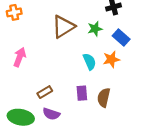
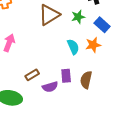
purple semicircle: (51, 114) -> (50, 87), moved, turned -35

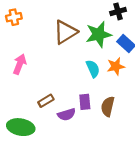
green star: (78, 17) -> (99, 34), size x1.6

